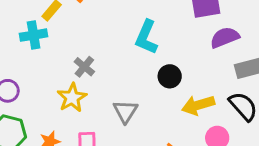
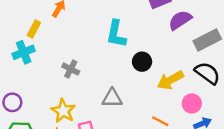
yellow star: (72, 98) -> (63, 111), moved
gray triangle: (125, 111) -> (112, 98), turned -50

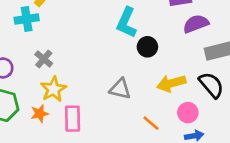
black circle: (142, 62) -> (147, 47), moved
gray cross: (71, 69) -> (44, 59), moved
gray triangle: (112, 98) -> (120, 89), moved

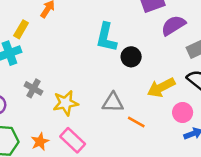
yellow star: (53, 89) -> (66, 103), moved, turned 30
pink rectangle: (73, 119) -> (73, 140), turned -35
orange line: (151, 123) -> (136, 122), moved

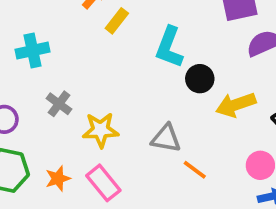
yellow rectangle: (21, 29) -> (117, 21), moved
yellow arrow: (161, 87) -> (236, 105), moved

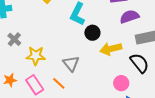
gray triangle: (166, 138) -> (71, 64), turned 36
orange line: (195, 170) -> (59, 83), moved

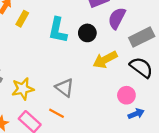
purple semicircle: (129, 17) -> (117, 18), turned -30
black circle: (92, 33) -> (87, 33), moved

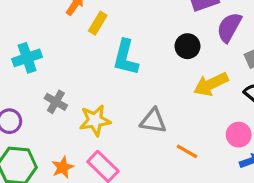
cyan L-shape: (58, 30) -> (126, 57), moved
gray triangle: (65, 88) -> (153, 121), turned -30
orange line: (57, 113) -> (187, 151), moved

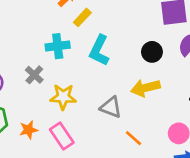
cyan cross: (27, 58) -> (58, 46), moved
yellow arrow: (211, 84) -> (145, 88), moved

